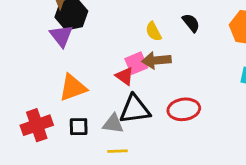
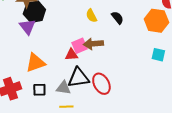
yellow semicircle: (154, 31) -> (91, 16), moved
red triangle: (125, 76) -> (71, 55), turned -40
red ellipse: (184, 109) -> (101, 84), moved, turned 70

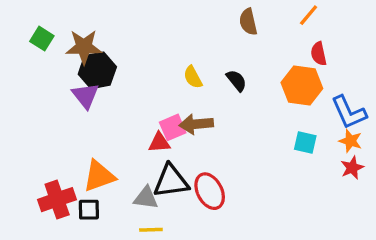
orange triangle: (35, 63) -> (99, 176), moved
black square: (39, 90) -> (89, 210), moved

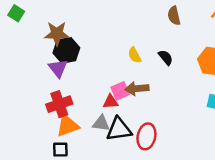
green square: (42, 39) -> (16, 13), moved
red ellipse: (210, 191) -> (146, 136), turned 40
gray triangle: (146, 198) -> (101, 123), moved
red cross: (57, 200) -> (59, 104), moved

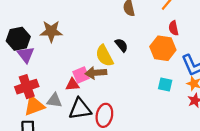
brown star: (57, 34) -> (51, 31), moved
black hexagon: (66, 50) -> (18, 39), moved
yellow semicircle: (135, 55) -> (104, 56), moved, size x1.5
gray triangle: (101, 123) -> (54, 100), moved

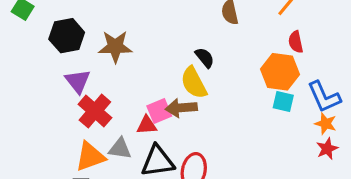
black hexagon: (18, 39) -> (67, 36), moved
black semicircle: (121, 45) -> (205, 58), moved
cyan square: (165, 84) -> (283, 102), moved
red cross: (27, 87) -> (95, 111), moved, turned -30

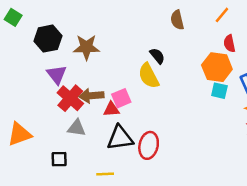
brown arrow: (181, 108) -> (91, 96), moved
gray triangle: (120, 149) -> (77, 128), moved
orange triangle: (90, 156) -> (19, 134), moved

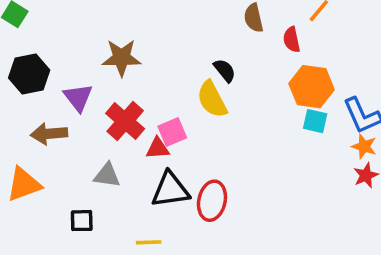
black hexagon: (48, 39) -> (29, 74), moved
red semicircle: (229, 43) -> (292, 40), moved
brown arrow: (91, 96) -> (49, 134), moved
red cross: (70, 98) -> (125, 121), moved

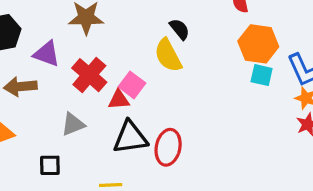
purple triangle: (78, 98) -> (47, 54), turned -32
pink square: (172, 132) -> (132, 85), turned -30
gray triangle: (107, 175) -> (73, 124), turned -30

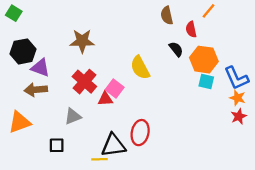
black semicircle: (180, 29) -> (176, 49), moved
purple triangle: (47, 54) -> (40, 68), moved
black triangle: (130, 137) -> (113, 145), moved

